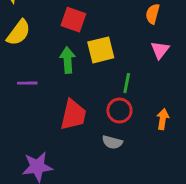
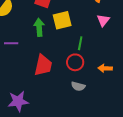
orange arrow: (163, 119) -> (105, 68), turned -96
gray semicircle: (112, 142) -> (78, 86), moved

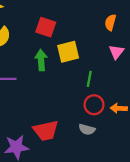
red circle: (75, 62) -> (94, 105), moved
red trapezoid: (43, 65) -> (46, 131), moved, turned 65

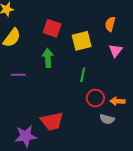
yellow square: (68, 52) -> (82, 41), moved
green line: (89, 79) -> (83, 75), moved
gray semicircle: (87, 129) -> (107, 119), moved

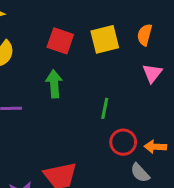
yellow square: (82, 41) -> (105, 39), moved
gray semicircle: (107, 119) -> (140, 173), turned 32

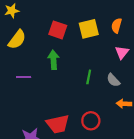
red circle: (123, 142) -> (91, 121), moved
gray semicircle: (140, 173) -> (113, 80), moved

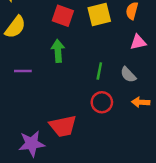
pink triangle: (122, 52) -> (138, 42), turned 40
red circle: (91, 121) -> (102, 102), moved

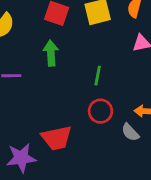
gray semicircle: (128, 75) -> (130, 132), moved

